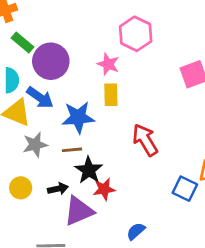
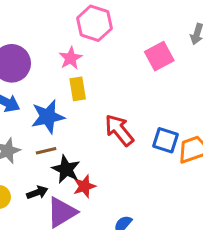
pink star: (108, 64) -> (71, 58), turned 30
blue square: (185, 189) -> (165, 140), moved

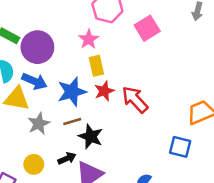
pink square: (159, 56) -> (147, 28), moved
blue square: (165, 140) -> (180, 147), moved
red star: (84, 186) -> (104, 91), moved

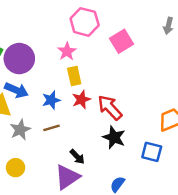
blue star: (72, 92) -> (51, 100), size x0.7
black star: (91, 137) -> (114, 137), moved
black arrow: (67, 158) -> (77, 157), moved, turned 70

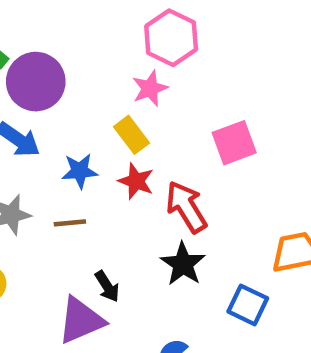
pink square: (122, 41) -> (234, 143), moved
pink star: (67, 51) -> (150, 88), moved
yellow rectangle: (74, 76) -> (132, 135), turned -36
red star: (81, 100) -> (136, 181), turned 30

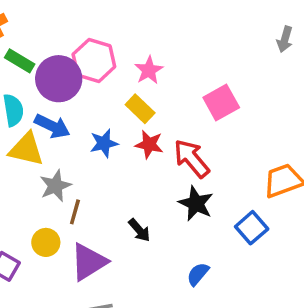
pink hexagon: (171, 38) -> (94, 61), moved
brown line: (70, 223) -> (75, 212), moved, turned -60
blue square: (248, 305) -> (252, 228), turned 32
purple triangle: (81, 320) -> (89, 262), moved

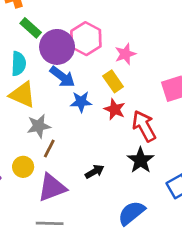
blue arrow: (52, 126) -> (62, 77), moved
black arrow: (139, 230) -> (95, 172), turned -90
blue semicircle: (198, 274) -> (132, 213), size x1.5

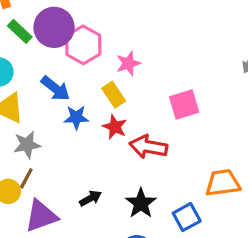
purple circle: (57, 47) -> (54, 27), moved
red arrow: (144, 126) -> (148, 147), turned -52
brown line: (49, 148) -> (26, 178), moved
black star: (141, 160) -> (141, 203), moved

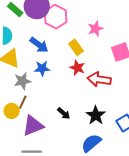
pink star: (128, 63) -> (95, 29), moved
blue star: (76, 117) -> (42, 68), moved
black arrow: (90, 198) -> (64, 113), turned 72

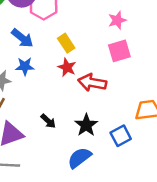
pink star: (95, 29) -> (117, 20), moved

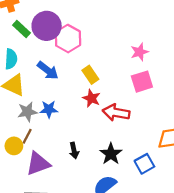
blue star: (25, 66) -> (49, 109), moved
black arrow: (48, 121) -> (74, 151), turned 35

